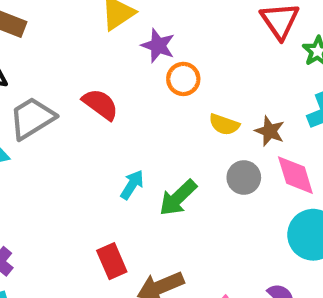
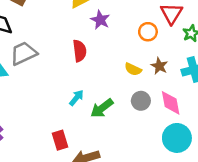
orange circle: (183, 79) -> (148, 32), moved
red semicircle: (100, 104) -> (80, 51), moved, turned 40
brown star: (270, 131) -> (159, 66), moved

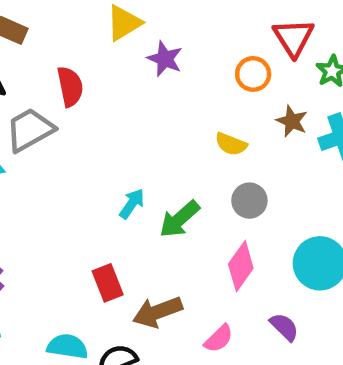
red semicircle: (80, 51) -> (70, 87), moved
brown star: (159, 66) -> (292, 121), moved
pink diamond: (171, 103) -> (241, 266), moved, turned 50

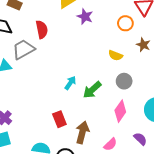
brown arrow: (158, 312) -> (82, 132), turned 125

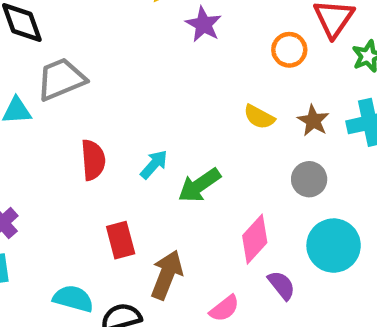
red semicircle: (42, 29) -> (93, 160), moved
brown star: (143, 45) -> (313, 121), moved
gray circle: (124, 81) -> (309, 179), moved
purple semicircle: (140, 139) -> (281, 285), moved

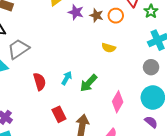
brown star: (313, 121) -> (96, 15), moved
gray circle: (309, 179) -> (151, 67), moved
purple semicircle: (281, 285) -> (151, 122), moved

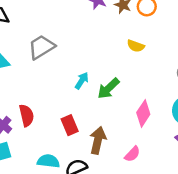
gray trapezoid: (18, 49) -> (41, 47), moved
red semicircle: (40, 82) -> (26, 115), moved

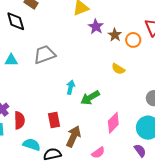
cyan arrow: (82, 81) -> (71, 87), turned -32
red semicircle: (26, 115) -> (19, 120), moved

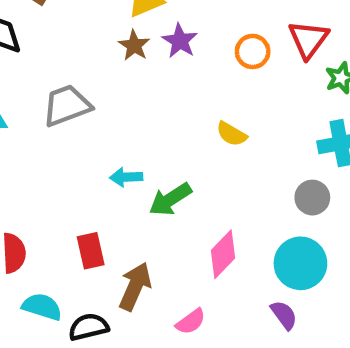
brown star: (115, 35) -> (134, 45), moved
orange circle: (133, 40) -> (253, 51), moved
cyan arrow: (71, 87) -> (126, 177), turned -104

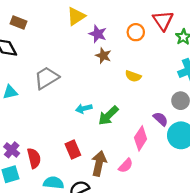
brown star: (134, 45) -> (103, 56), moved
purple semicircle: (284, 315) -> (161, 119), moved
pink semicircle: (191, 322) -> (126, 166), moved

